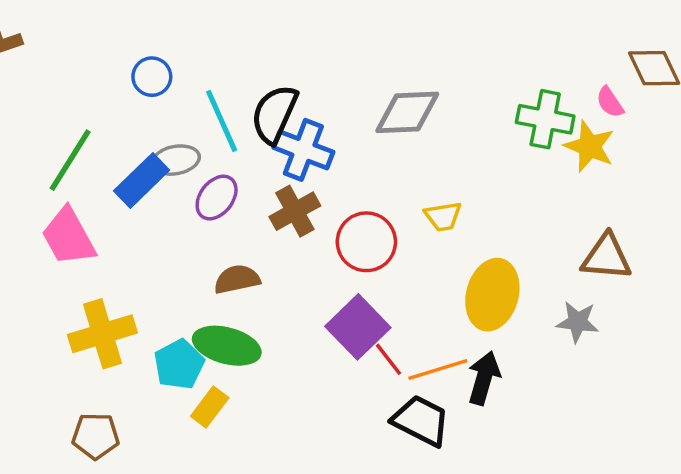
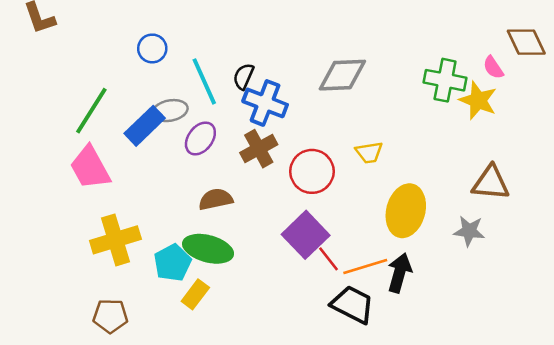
black semicircle: (274, 114) -> (244, 76), size x0.6

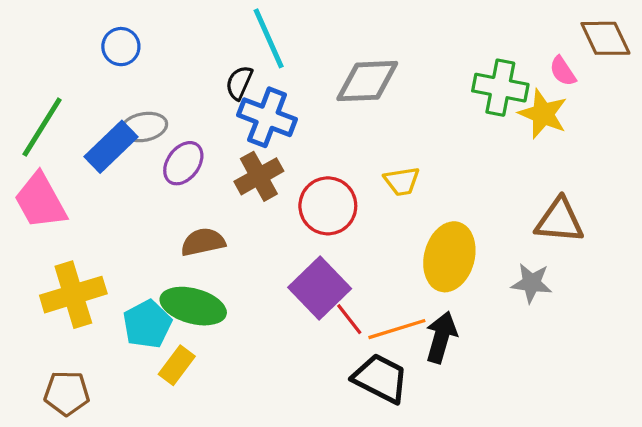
cyan line: (204, 81) -> (269, 38), moved

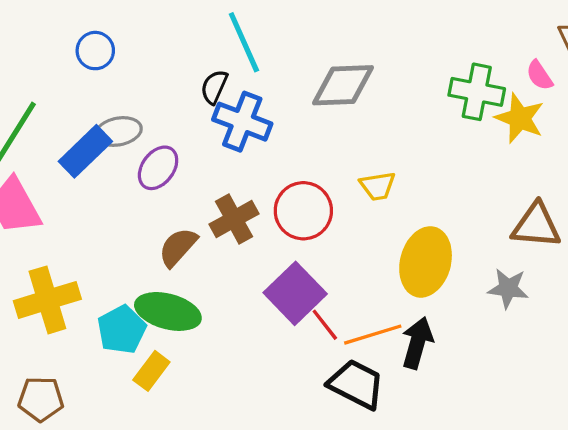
brown cross: (259, 176) -> (234, 219), moved
brown semicircle: (203, 242) -> (178, 247), turned -36

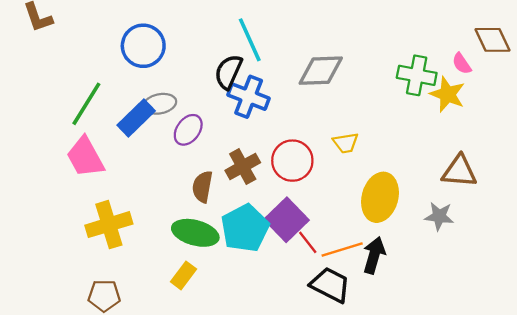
blue circle: (95, 51) -> (143, 46), size x1.6
black semicircle: (214, 87) -> (228, 72), size x1.4
brown semicircle: (178, 247) -> (202, 187), turned -32
cyan pentagon: (122, 330) -> (245, 228), moved, size x1.4

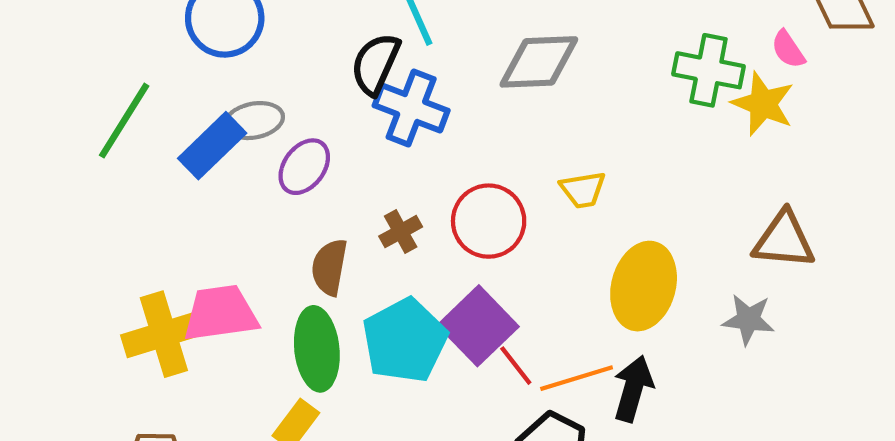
pink trapezoid: (85, 157) -> (220, 313), moved, turned 111
brown cross: (243, 167) -> (401, 232), size x0.7
green ellipse: (195, 233) -> (317, 349), turned 69

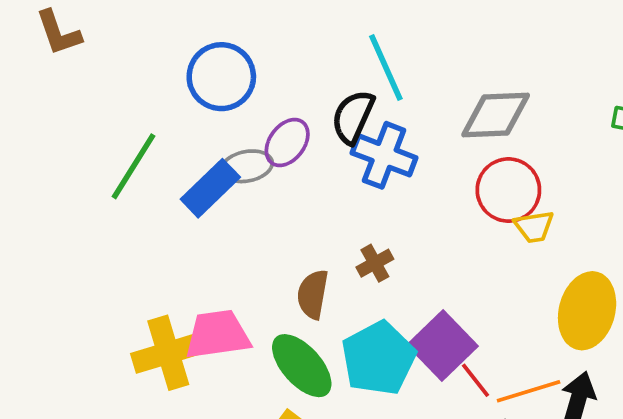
purple ellipse: (304, 167) -> (287, 142), moved
red circle: (489, 221) -> (508, 190), moved
green ellipse: (317, 349) -> (302, 366), turned -36

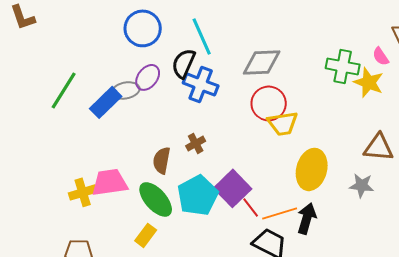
blue circle: (221, 77) -> (143, 28), moved
yellow trapezoid: (534, 227) -> (283, 123), size x1.4
yellow cross: (168, 353) -> (83, 192), size x0.7

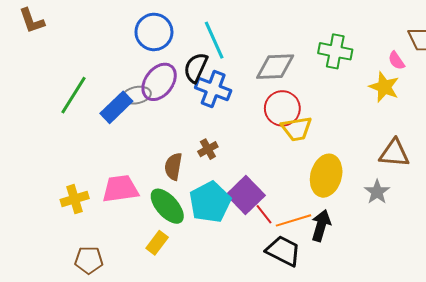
green cross: (343, 66) -> (335, 51), moved
purple ellipse: (148, 77) -> (159, 82), size x1.4
gray star: (362, 185) -> (377, 192), turned 30
yellow cross: (83, 192) -> (75, 199), moved

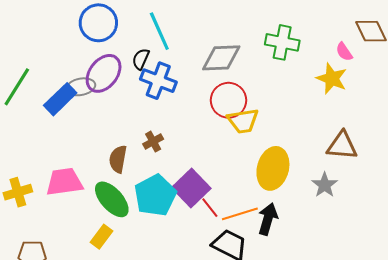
black semicircle: (196, 68) -> (141, 59), size x0.7

